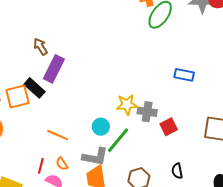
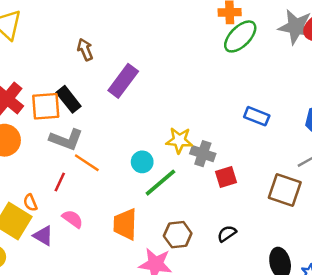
purple rectangle: (54, 69) -> (123, 81), moved
gray L-shape: (95, 157) -> (66, 139), moved
orange semicircle: (62, 164) -> (30, 203), moved
red line: (41, 166) -> (60, 182), moved
black semicircle: (177, 171) -> (227, 234), turned 56

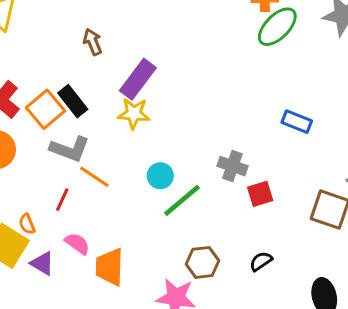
orange square: (46, 106) -> (46, 109), turned -36
yellow star: (179, 140) -> (134, 114), moved
orange trapezoid: (125, 224) -> (109, 267), moved

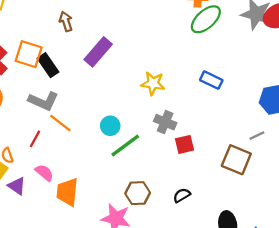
orange square: (46, 109) -> (29, 54), moved, turned -36
yellow star: (134, 114) -> (153, 83), moved
blue rectangle: (297, 122) -> (211, 80), moved

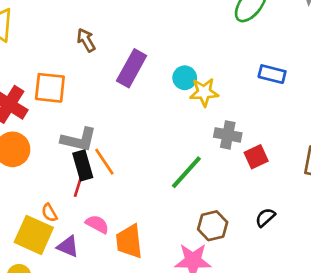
black rectangle: (48, 65) -> (83, 165), moved, turned 30
orange line: (60, 123) -> (104, 162), turned 30
cyan circle: (110, 126) -> (185, 78), moved

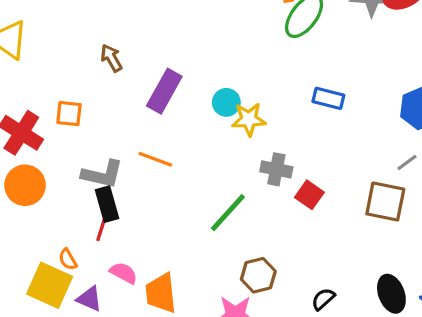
orange square: (50, 88) -> (69, 114), size x0.7
red square: (256, 157) -> (309, 195), turned -30
orange line: (104, 162) -> (155, 159), moved, turned -36
black semicircle: (265, 217) -> (323, 299), moved

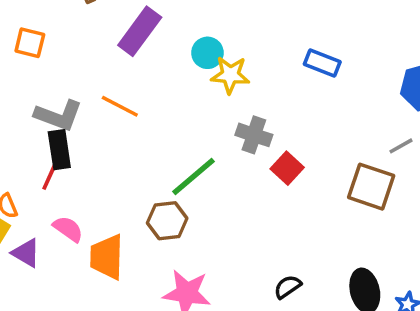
brown hexagon: (258, 275) -> (167, 221), moved

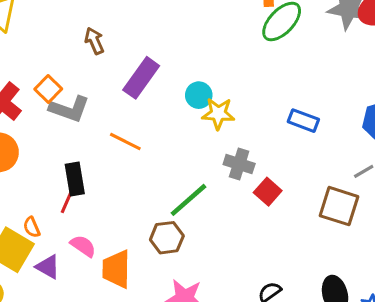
orange square: (30, 43) -> (48, 89), turned 32
blue rectangle: (322, 63) -> (303, 121), moved
gray L-shape: (58, 115) -> (69, 109), moved

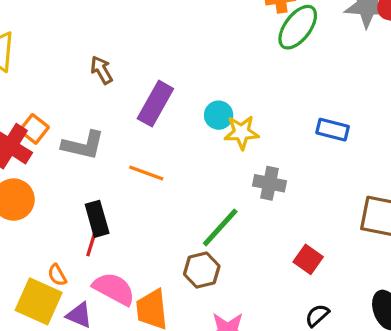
orange square: (48, 89) -> (34, 129), moved
red square: (268, 192) -> (308, 259), moved
pink semicircle: (83, 246) -> (114, 289), size x1.5

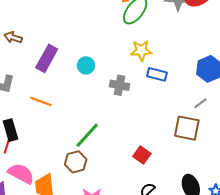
brown arrow: (102, 70) -> (13, 37), turned -42
yellow star: (242, 132) -> (141, 51), moved
gray cross: (270, 183) -> (119, 85), moved

